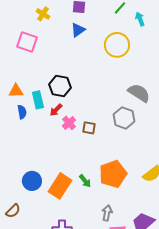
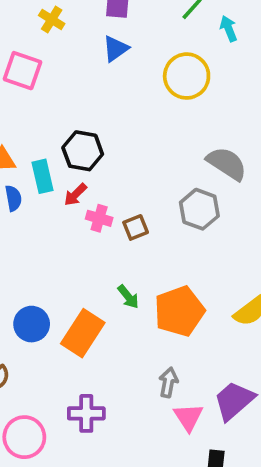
pink cross: (69, 123) -> (99, 218), turned -32
brown square: (89, 128) -> (136, 227), turned -32
green arrow: (85, 181) -> (128, 297), moved

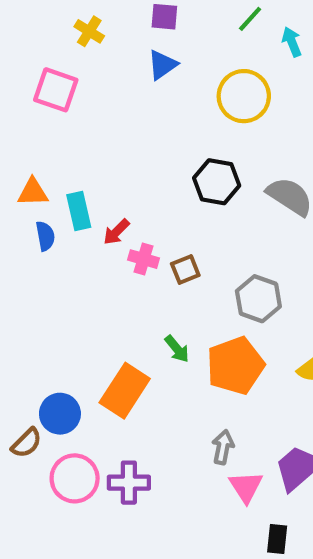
black hexagon: (83, 151) -> (217, 182), moved
gray hexagon: (199, 209) -> (258, 299), moved
blue circle: (32, 324) -> (60, 414), moved
pink circle: (24, 437) -> (75, 478), moved

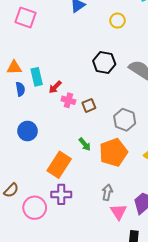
yellow circle: (244, 96) -> (117, 21), size x0.6
blue circle: (60, 414) -> (27, 131), moved
purple cross: (129, 483) -> (61, 194), moved

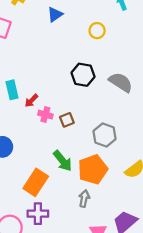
green arrow: (85, 144) -> (63, 161), size x1.5
gray arrow: (107, 192) -> (84, 199), moved

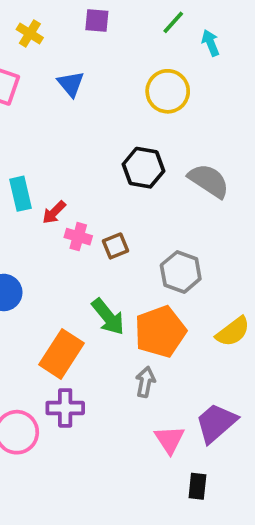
blue triangle: (55, 14) -> (71, 84), moved, turned -35
yellow circle: (97, 31) -> (168, 91), size x1.5

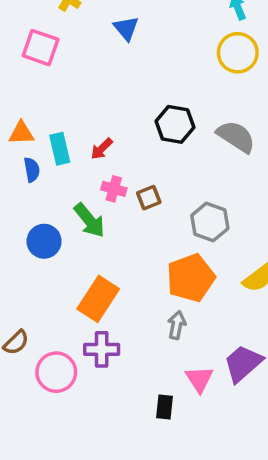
blue triangle: (71, 84) -> (126, 28), moved
yellow circle: (168, 91) -> (238, 53), moved
red arrow: (54, 212) -> (102, 149), moved
green arrow: (108, 317) -> (89, 220), moved
black rectangle: (197, 486) -> (164, 407), moved

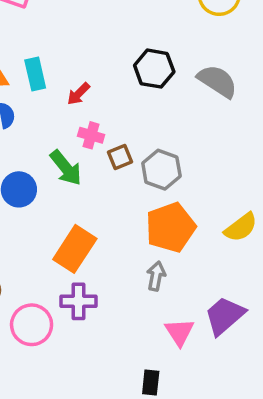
cyan rectangle: (60, 149) -> (35, 74), moved
brown square: (149, 198) -> (120, 157), moved
gray hexagon: (210, 222) -> (161, 170), moved
black rectangle: (164, 407) -> (151, 383), moved

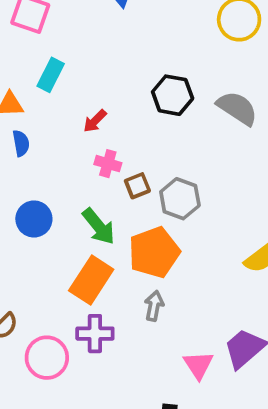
cyan rectangle: (35, 74) -> (51, 75), moved, turned 40
green arrow: (66, 168) -> (99, 226), moved
orange pentagon: (170, 227) -> (154, 252), moved
gray arrow: (156, 276) -> (154, 306), moved

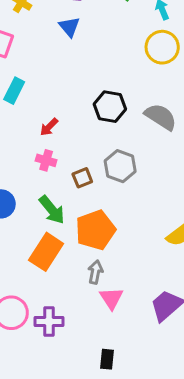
pink cross: (108, 164) -> (46, 160), moved
gray hexagon: (180, 199) -> (120, 166), moved
purple cross: (95, 334) -> (49, 321), moved
pink triangle: (198, 365) -> (111, 298), moved

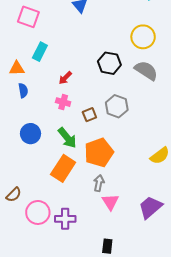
yellow circle: (162, 47) -> (143, 37), moved

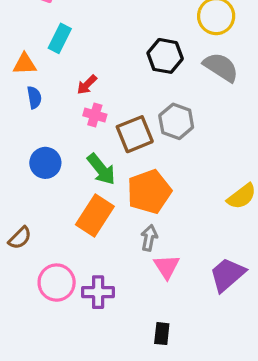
red arrow: (65, 78) -> (87, 85), moved
brown square: (89, 115) -> (135, 134), size x1.6
brown semicircle: (14, 195) -> (20, 238), moved

